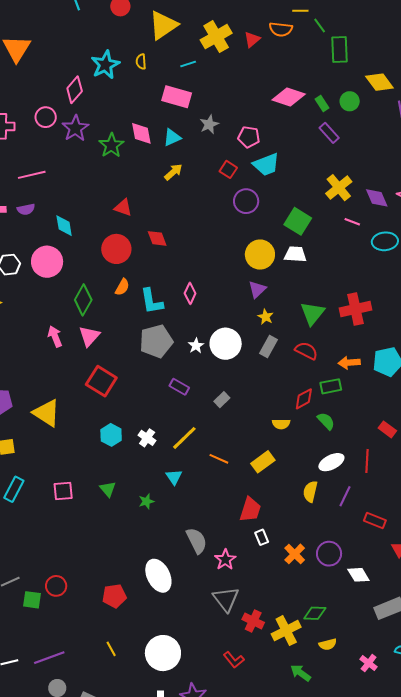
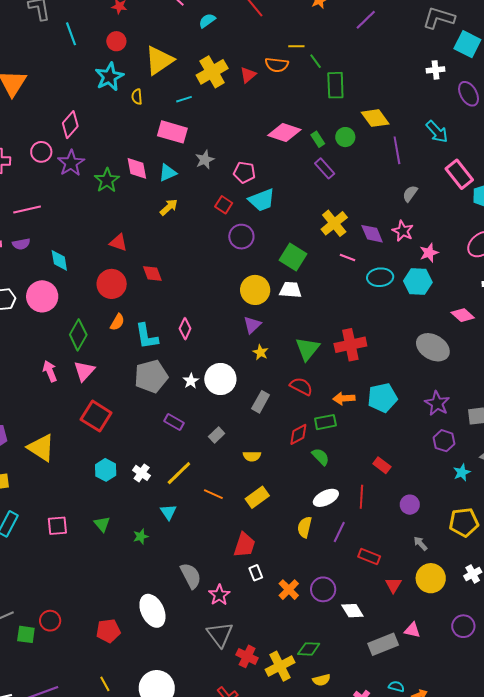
cyan star: (105, 65) -> (109, 77), moved
gray rectangle: (269, 347) -> (261, 402), moved
yellow semicircle: (281, 424) -> (252, 456), moved

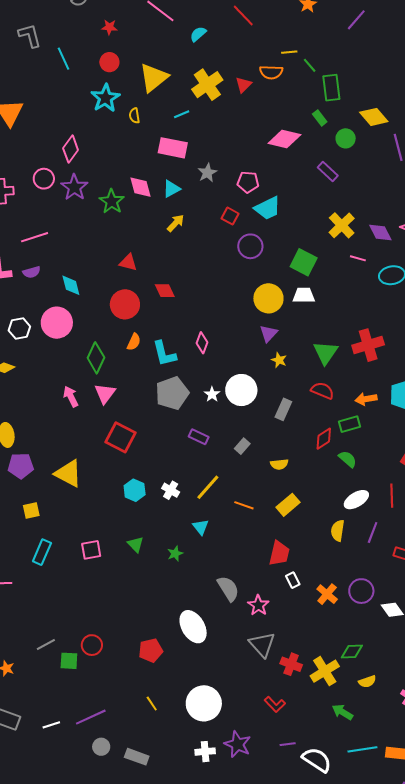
green rectangle: (318, 139) -> (320, 118), moved

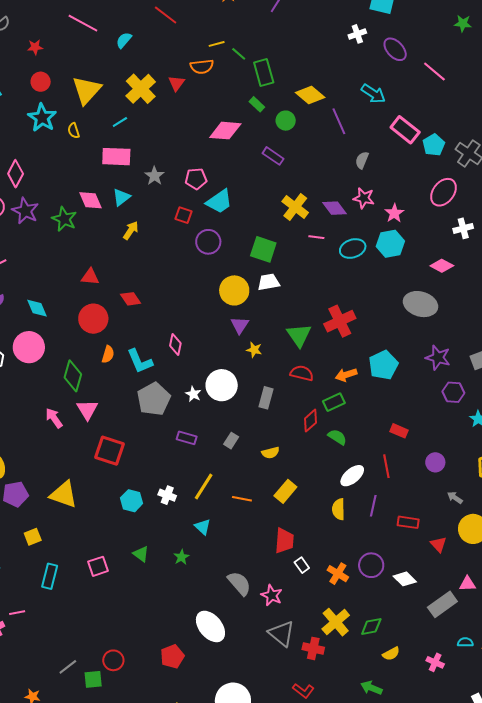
yellow cross: (325, 671) -> (336, 622), moved

